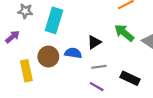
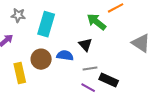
green arrow: (124, 33) -> (96, 22), moved
black triangle: (94, 42) -> (85, 45), turned -40
black rectangle: (130, 78) -> (109, 80), moved

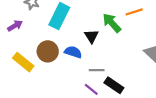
black triangle: (85, 45) -> (91, 36), moved
yellow rectangle: (20, 73) -> (23, 62), turned -48

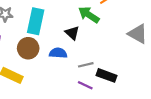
brown circle: (48, 51) -> (28, 48), moved

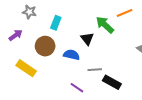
cyan rectangle: (36, 21) -> (56, 23), size x0.6
purple line: (85, 85) -> (77, 88), moved

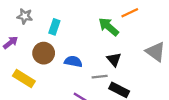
black triangle: (87, 39) -> (114, 59), moved

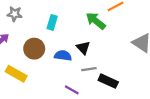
cyan rectangle: (54, 27) -> (52, 22), moved
black triangle: (114, 59) -> (83, 48), moved

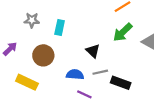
gray star: (15, 14) -> (32, 20), moved
green arrow: (96, 21) -> (123, 32), moved, turned -78
blue semicircle: (63, 56) -> (75, 75), moved

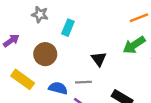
gray line: (100, 72) -> (83, 82), moved
blue semicircle: (75, 75) -> (58, 88), moved

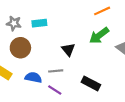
gray star: (40, 14) -> (14, 23), moved
cyan rectangle: (68, 28) -> (39, 23), turned 64

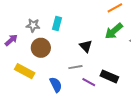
cyan rectangle: (39, 23) -> (57, 23), turned -64
blue semicircle: (33, 77) -> (56, 85), moved, turned 56
purple line: (55, 90) -> (89, 82), moved

